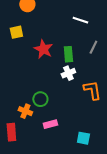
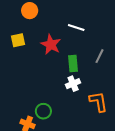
white line: (80, 20) -> (76, 28), moved
red star: (43, 49) -> (51, 44), moved

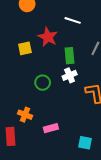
yellow square: (18, 40) -> (25, 48), moved
green circle: (43, 111) -> (43, 83), moved

